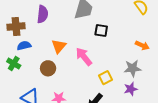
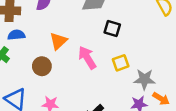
orange arrow: (142, 45) -> (161, 99), moved
yellow square: (105, 78) -> (121, 63), moved

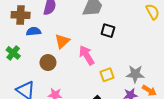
blue semicircle: (16, 35) -> (34, 31), moved
yellow square: (121, 63) -> (107, 75), moved

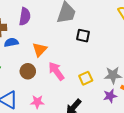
pink arrow: (87, 55) -> (56, 71), moved

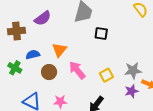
purple semicircle: (25, 16) -> (43, 18), turned 48
blue semicircle: (11, 42) -> (33, 55), moved

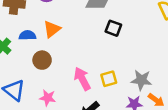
orange triangle: (59, 50) -> (52, 29), moved
pink arrow: (77, 70) -> (82, 79), moved

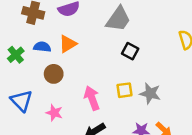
yellow square: (109, 79) -> (125, 90), moved
gray star: (141, 80) -> (150, 93), moved

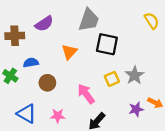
orange triangle: (68, 44) -> (69, 52), moved
black square: (130, 51) -> (107, 44), size x1.5
gray star: (150, 93) -> (135, 75), turned -30

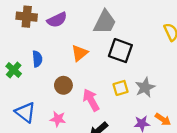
brown cross: (15, 36) -> (27, 17), moved
blue semicircle: (31, 63) -> (37, 59), turned 88
brown circle: (47, 83) -> (63, 85), moved

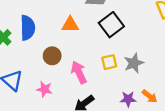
black square: (120, 51) -> (111, 25), turned 30
orange triangle: (79, 53) -> (70, 25), turned 36
blue semicircle: (37, 59) -> (28, 28), size x1.5

